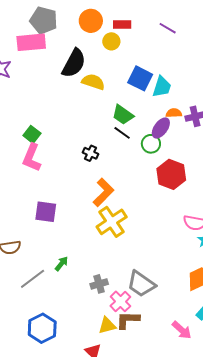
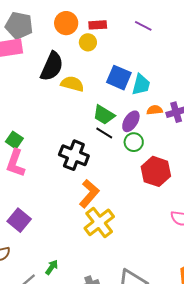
purple ellipse: (161, 128) -> (131, 121), moved
black cross: (90, 153) -> (74, 155), size x1.8
purple square: (46, 212) -> (19, 220), moved, turned 35

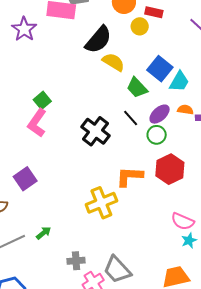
green trapezoid: (104, 115) -> (137, 88), moved
orange L-shape: (89, 194) -> (129, 176), moved, turned -144

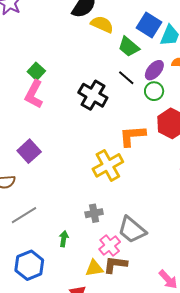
green arrow: (44, 233) -> (64, 239), moved, turned -35
gray cross: (76, 261) -> (94, 213), moved

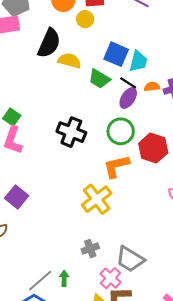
black line: (126, 78) -> (128, 83), moved
green circle: (154, 91) -> (121, 131), moved, size x1.4
gray line: (24, 215) -> (40, 281), moved

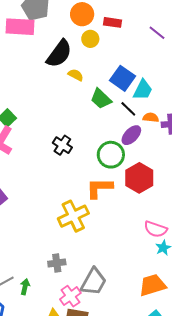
yellow circle: (85, 19) -> (90, 39), moved
yellow semicircle: (70, 61) -> (76, 75), size x0.7
purple ellipse: (128, 98) -> (131, 135), moved
black cross: (71, 132) -> (62, 145), size x0.7
gray trapezoid: (130, 259) -> (94, 282), turned -104

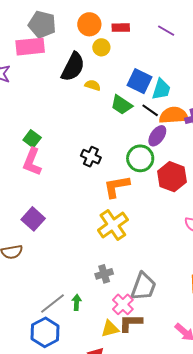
orange semicircle: (151, 117) -> (174, 115), size x1.8
orange L-shape: (99, 188) -> (117, 187), moved

